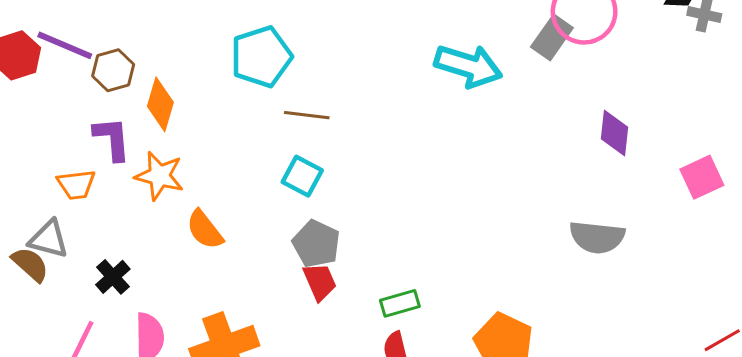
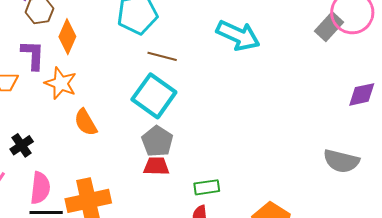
cyan arrow: (468, 66) -> (238, 35), moved
purple diamond: (615, 133) -> (362, 94), turned 64
cyan square: (302, 176) -> (154, 96), size x1.6
red trapezoid: (320, 282) -> (156, 166), turned -72

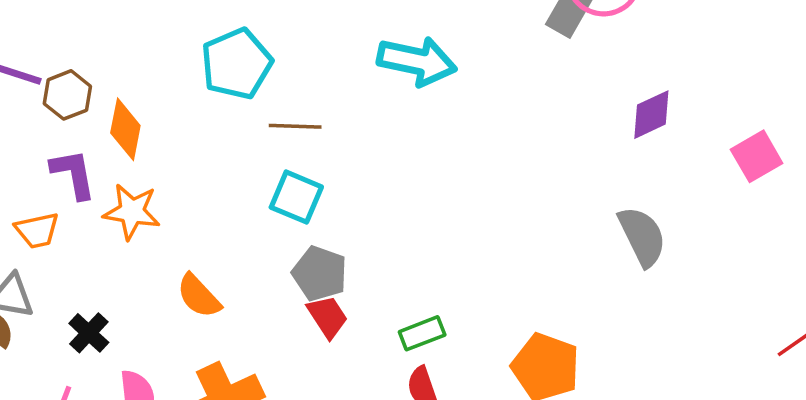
cyan square: (154, 96) -> (296, 197), size x0.7
orange semicircle: (86, 122) -> (199, 296), moved
gray semicircle: (341, 161) -> (642, 236), turned -117
red trapezoid: (156, 166) -> (328, 317), turned 68

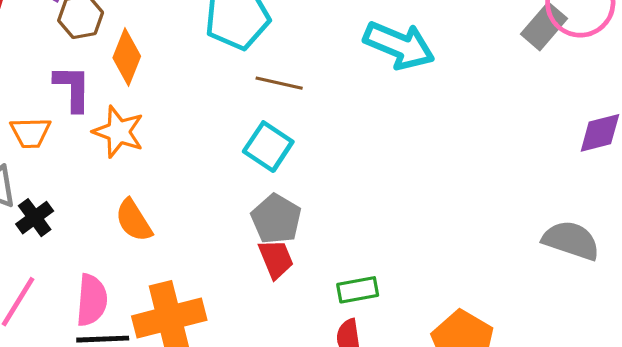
gray semicircle: (642, 236) -> (571, 240), turned -56
orange semicircle: (199, 296) -> (134, 220), moved
black cross: (89, 333) -> (35, 218), moved

